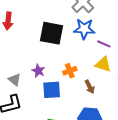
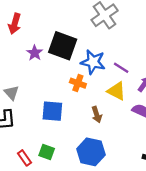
blue star: (84, 29) -> (93, 62), moved
purple star: (38, 71) -> (35, 53), moved
orange cross: (70, 71) -> (78, 83), moved, turned 32

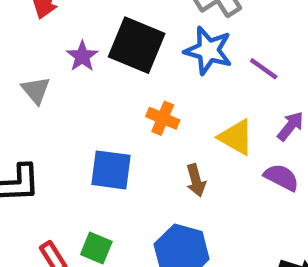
blue star: (93, 62) -> (208, 51), moved
purple line: (121, 68) -> (264, 69), moved
gray triangle: (11, 93) -> (36, 90), moved

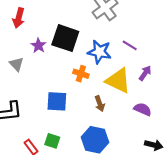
blue star: (208, 51) -> (99, 52), moved
yellow triangle: (236, 137) -> (118, 81), size x1.4
purple semicircle: (281, 177) -> (143, 109), moved

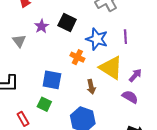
black square: (65, 38) -> (67, 22), size x0.7
purple line: (130, 45) -> (125, 37), turned 48
purple arrow: (145, 73) -> (135, 75), moved
green square: (52, 141) -> (44, 104), moved

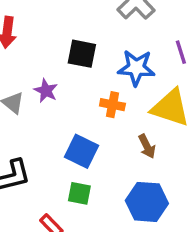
purple star: (41, 26) -> (46, 91), moved
blue square: (52, 80) -> (81, 151), turned 30

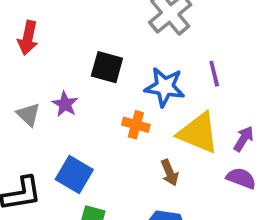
blue square: (81, 151) -> (74, 175), moved

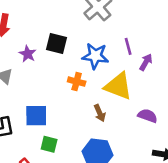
purple star: (65, 104) -> (28, 54), moved
purple arrow: (244, 139) -> (146, 62), moved
blue square: (74, 175) -> (36, 116), turned -30

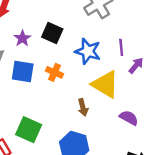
orange cross: (77, 82) -> (55, 72), moved
blue square: (36, 116) -> (23, 71), moved
green square: (49, 144) -> (29, 130), size x1.5

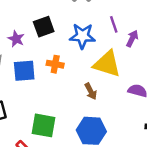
black square: (52, 33) -> (44, 27), turned -30

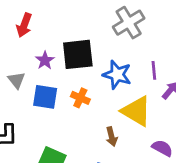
black square: (44, 27) -> (78, 54), size x1.4

